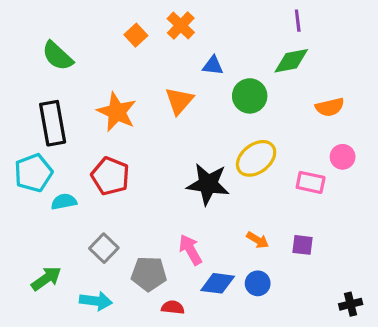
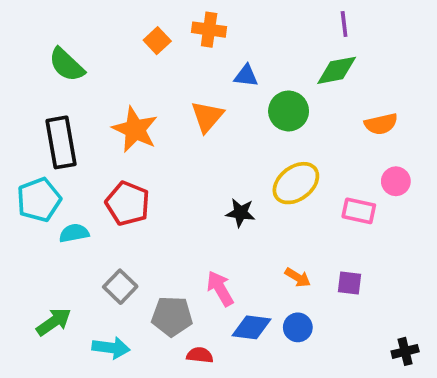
orange cross: (181, 25) -> (209, 30), turned -36
black star: (208, 184) -> (240, 213), size x0.6

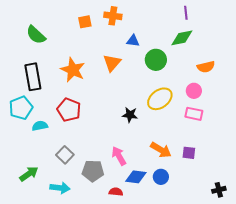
orange square: (157, 41) -> (85, 22), turned 32
pink circle: (396, 181) -> (194, 91), moved
orange arrow: (298, 277) -> (161, 150), size x1.5
red semicircle: (200, 355) -> (116, 192), moved

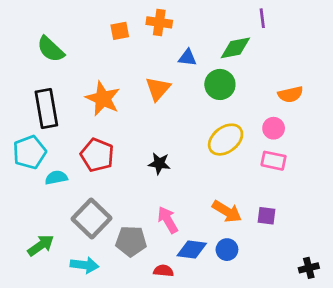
green diamond: (182, 38) -> (235, 48), moved
black star: (130, 115) -> (159, 163), moved
gray square: (65, 155) -> (92, 219), size x1.5

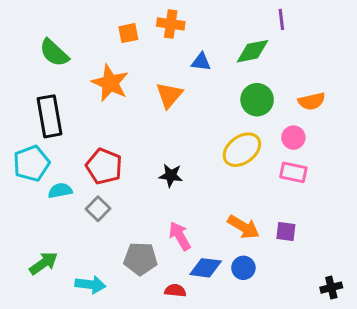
green circle: (220, 84) -> (257, 100), moved
orange star: (103, 99) -> (110, 83), moved
gray square: (92, 219) -> (98, 209), moved, size x0.6

